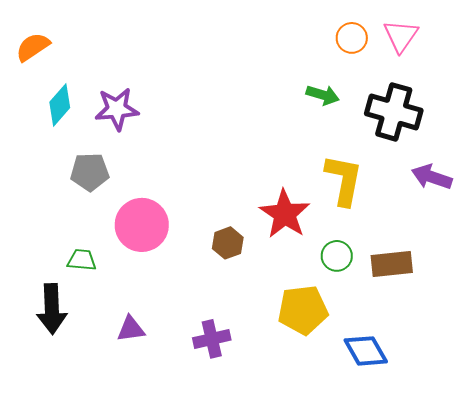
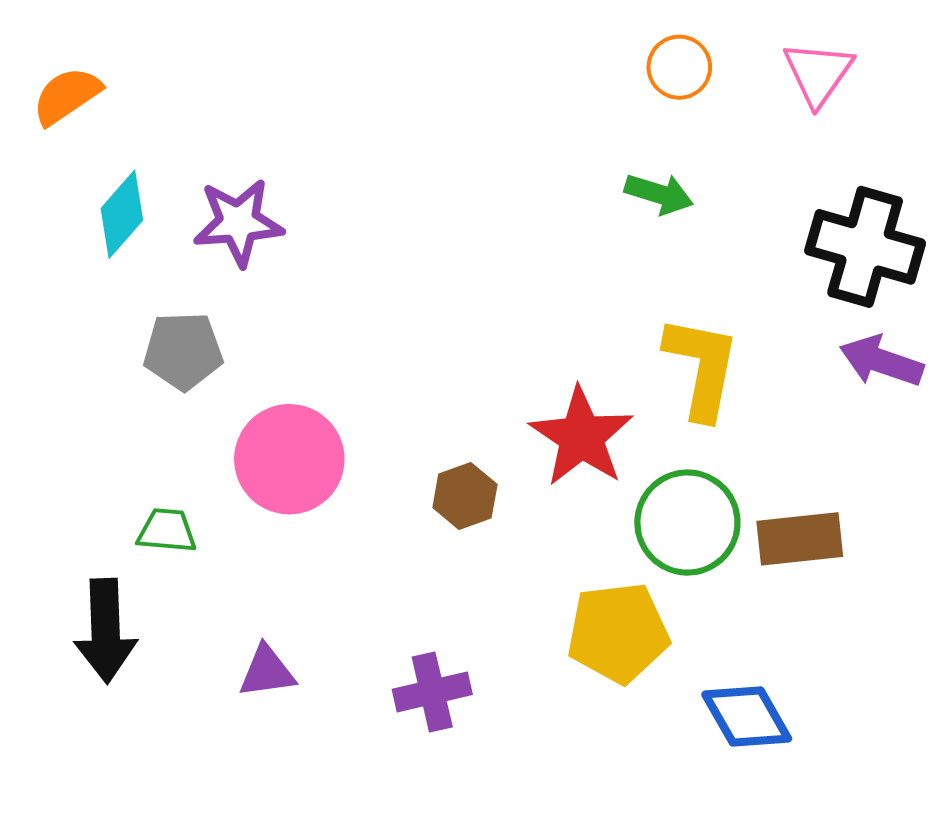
orange circle: (352, 38) -> (679, 67), moved
black cross: (394, 112) -> (865, 247), moved
green circle: (337, 256) -> (687, 523), size x1.6

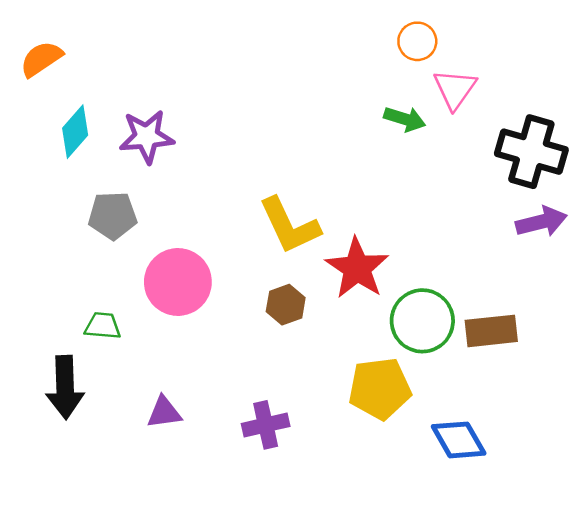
pink triangle: (818, 73) -> (455, 89), moved
purple arrow: (881, 361) -> (541, 222), turned 147
yellow L-shape: (702, 367) -> (289, 226), moved, turned 144

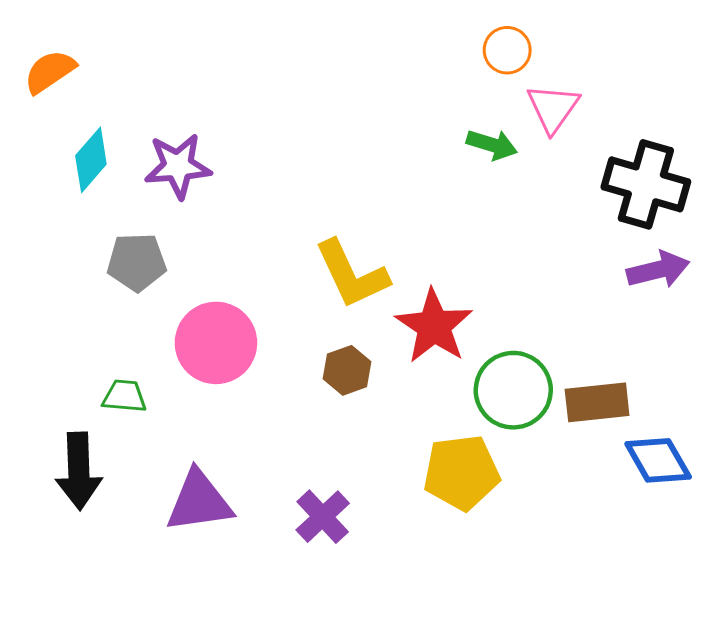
purple triangle: (164, 412) -> (199, 501), size x1.6
purple cross: (266, 425) -> (323, 517), turned -30
blue diamond: (459, 440) -> (658, 460), moved

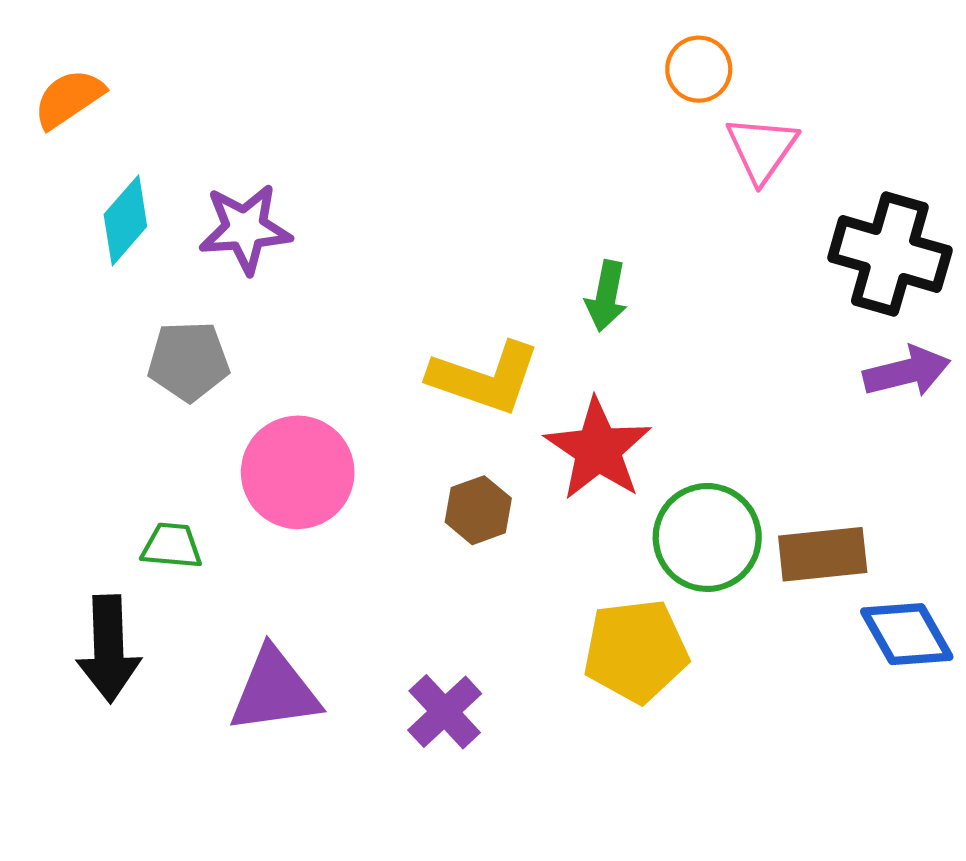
green arrow: (492, 145) -> (606, 296), moved, turned 84
yellow L-shape: (352, 274) -> (485, 378), turned -46

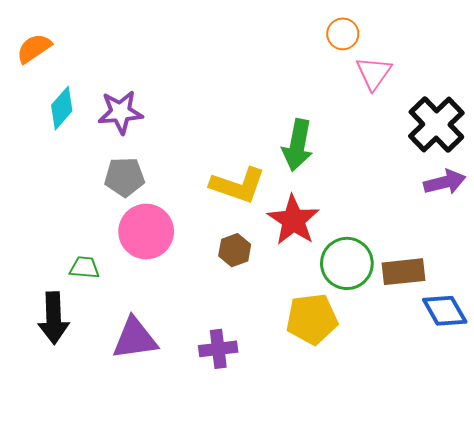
black cross: (890, 254) -> (436, 124), turned 30
green arrow: (606, 296) -> (297, 145), size x1.5
gray pentagon: (188, 361) -> (125, 177), moved
purple cross: (445, 712) -> (218, 349), turned 36

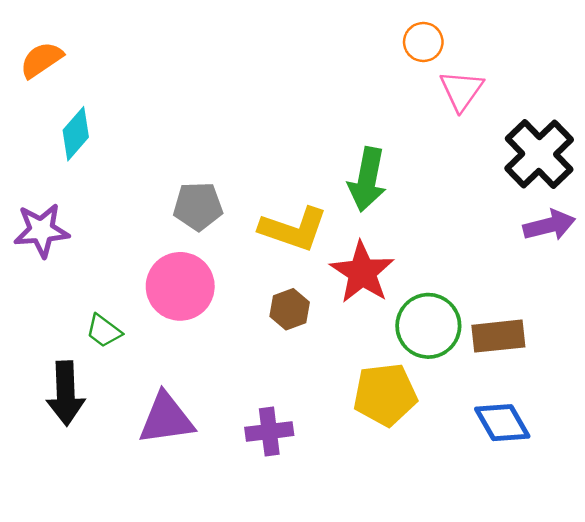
purple star: (120, 112) -> (41, 230), moved
gray pentagon: (125, 177) -> (198, 206), moved
green trapezoid: (84, 268) -> (104, 331), turned -148
blue diamond: (445, 311) -> (502, 423), moved

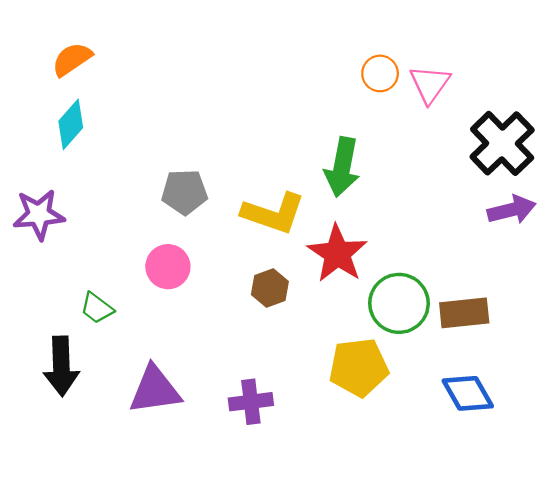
orange circle: (423, 42) -> (380, 73), moved
orange semicircle: (41, 60) -> (72, 59), moved
pink circle: (180, 286) -> (168, 267), size x0.7

